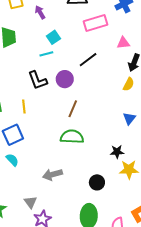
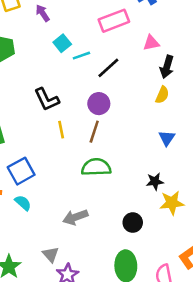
cyan line: (46, 54) -> (81, 56), moved
purple circle: (65, 79) -> (99, 104), moved
yellow line: (24, 106) -> (61, 130), moved

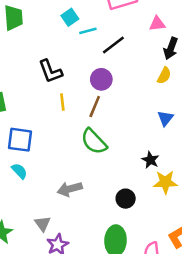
green semicircle: (96, 167) -> (94, 142), turned -136
blue square: (21, 171) -> (20, 140), turned 32
black star: (155, 181) -> (150, 160), turned 30

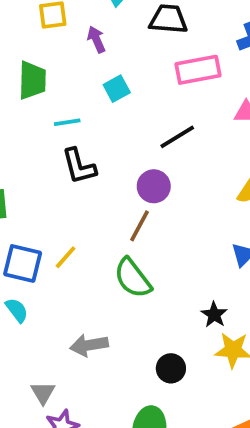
cyan line: (88, 31) -> (67, 122), moved
yellow line: (62, 102) -> (66, 257), moved, turned 42

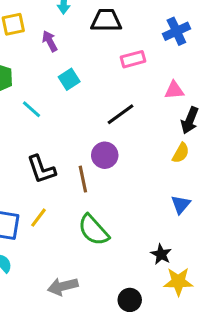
pink rectangle: (198, 70) -> (133, 59), size x0.7
cyan line: (67, 122) -> (32, 109), turned 55
black L-shape: (79, 166) -> (41, 169), moved
brown line: (139, 226) -> (83, 179), moved, turned -36

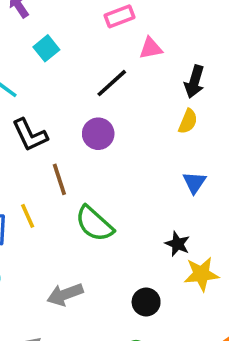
pink triangle: (174, 90) -> (151, 48), moved
black L-shape: (41, 169) -> (30, 135), moved
brown line: (83, 179) -> (59, 179), moved
yellow line: (39, 218) -> (28, 216), turned -55

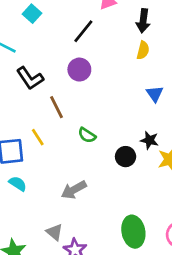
green semicircle: (94, 224) -> (87, 135), size x0.6
black circle: (146, 302) -> (126, 157), moved

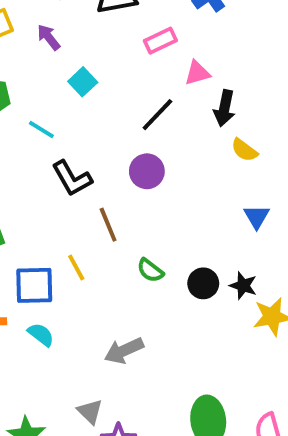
black arrow: (143, 21) -> (224, 108), moved
yellow semicircle: (143, 50) -> (244, 150), turned 108
black circle: (126, 157) -> (203, 283), moved

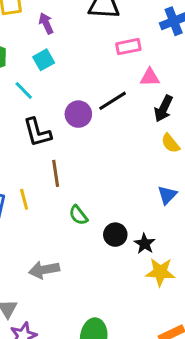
cyan square: (83, 82) -> (44, 60), moved
purple circle: (147, 171) -> (78, 114), moved

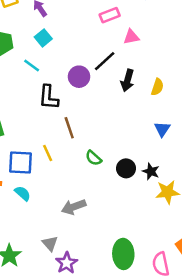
black arrow: (163, 109) -> (127, 80), moved
black L-shape: (37, 132) -> (49, 97), turned 30
yellow semicircle: (170, 143) -> (157, 87), turned -112

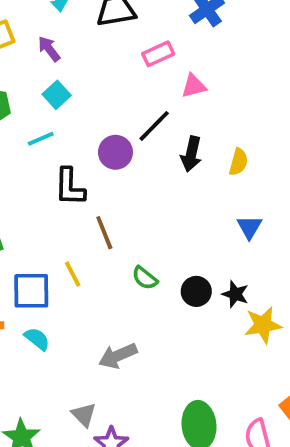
cyan line: (32, 66) -> (41, 139), turned -56

